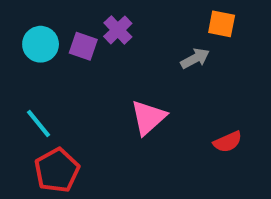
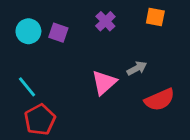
purple cross: (118, 30) -> (105, 21), moved
gray arrow: (195, 58) -> (137, 68), moved
red semicircle: (228, 142) -> (160, 100), size x1.5

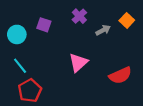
orange square: (155, 17) -> (127, 20), moved, turned 32
cyan circle: (28, 31) -> (17, 34), moved
gray arrow: (137, 68) -> (103, 30), moved

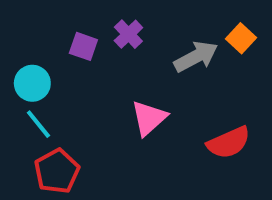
purple cross: (79, 16) -> (128, 34), moved
gray arrow: (103, 30) -> (196, 57), size x1.5
cyan circle: (17, 34) -> (32, 83), moved

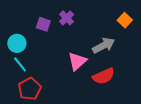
gray arrow: (196, 57) -> (104, 45), moved
red semicircle: (229, 143) -> (104, 76), moved

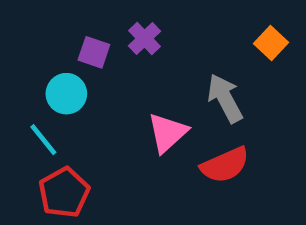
cyan circle: (17, 43) -> (66, 94), moved
gray arrow: (104, 45) -> (225, 98), turned -90

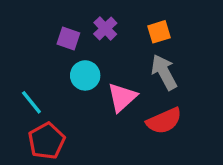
orange square: (271, 43) -> (159, 32), moved, turned 30
cyan circle: (66, 94) -> (85, 75), moved

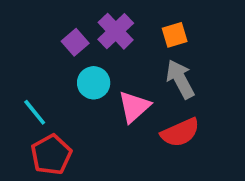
purple cross: (105, 28) -> (116, 31), size x1.4
purple square: (68, 39) -> (75, 42), turned 30

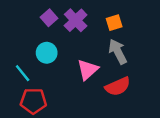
purple square: (75, 42) -> (49, 18), moved
cyan circle: (94, 83) -> (47, 53), moved
red pentagon: (51, 155) -> (33, 101), turned 30

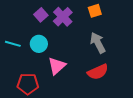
orange square: (114, 23) -> (95, 11), moved
pink triangle: (88, 70) -> (57, 66), moved
cyan line: (23, 73) -> (13, 44), moved, turned -35

